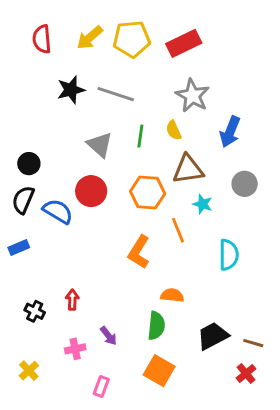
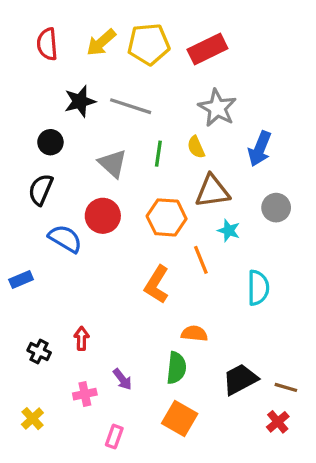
black circle: (29, 164) -> (50, 142), moved
black semicircle: (23, 200) -> (41, 190), moved

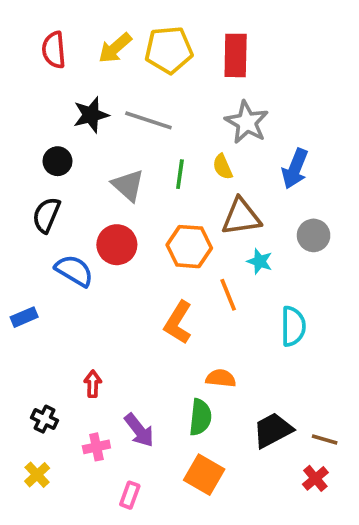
red rectangle: (207, 49) -> (236, 55), turned -63
black cross: (39, 351) -> (45, 419), moved
purple arrow: (122, 379) -> (139, 430), size x1.4

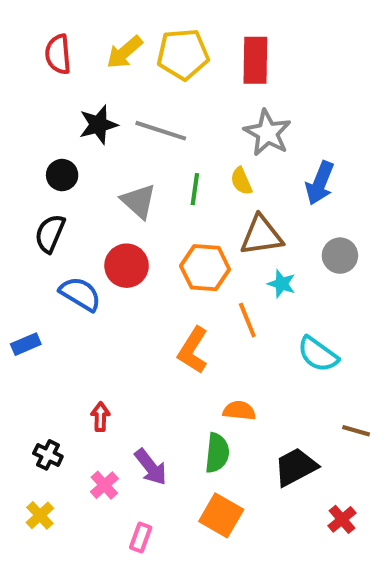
cyan semicircle: (293, 326) -> (318, 354), turned 126
brown line: (325, 439) -> (356, 431), moved
pink cross: (96, 447) -> (104, 485), turned -30

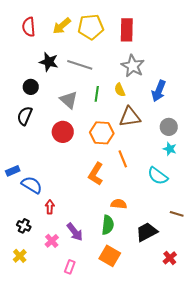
black star: (98, 125) -> (49, 62), turned 30
cyan star: (282, 284) -> (170, 149), moved
blue semicircle: (80, 294) -> (32, 185), moved

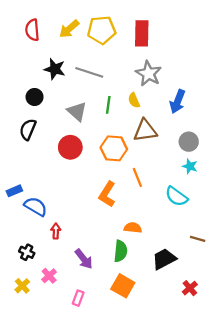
pink cross: (52, 241) -> (49, 276), moved

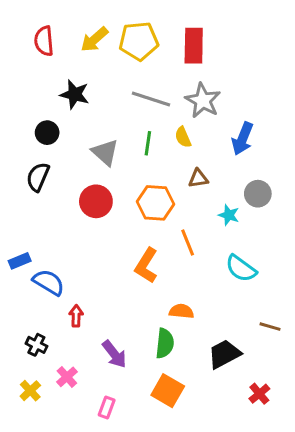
gray line: (89, 72) -> (151, 99), moved
brown triangle: (145, 131) -> (198, 178), size x0.6
cyan star: (190, 166) -> (229, 215), moved

